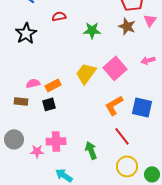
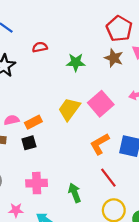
pink star: (37, 151) -> (16, 210), moved

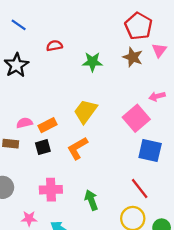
pink square: (101, 104) -> (136, 118), moved
orange L-shape: (100, 144) -> (77, 148), moved
red line: (108, 178) -> (140, 189), moved

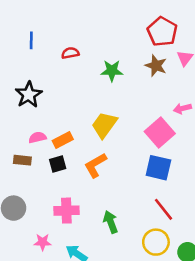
blue line: (19, 25) -> (31, 40), moved, turned 56
black star: (16, 65) -> (29, 95), moved
blue square: (150, 150) -> (158, 168), moved

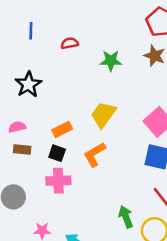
pink semicircle: (37, 137) -> (17, 127), moved
black square: (58, 164) -> (57, 153), turned 35
pink cross: (66, 211) -> (58, 181), moved
green arrow: (111, 222) -> (126, 217), moved

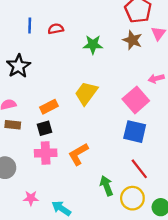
blue line: (31, 31) -> (30, 25), moved
black square: (57, 153) -> (44, 128), turned -35
orange L-shape: (95, 154) -> (78, 154), moved

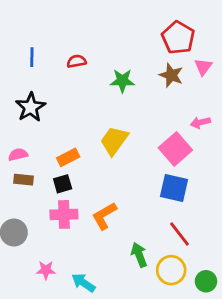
blue line: (30, 25) -> (32, 57), moved

